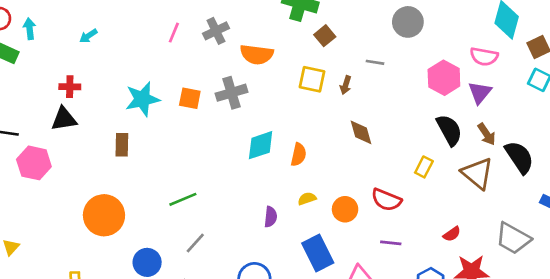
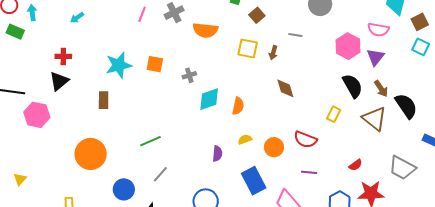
gray cross: (232, 93) -> (189, 75), moved, size x0.6
black triangle: (64, 119) -> (59, 81), turned -30

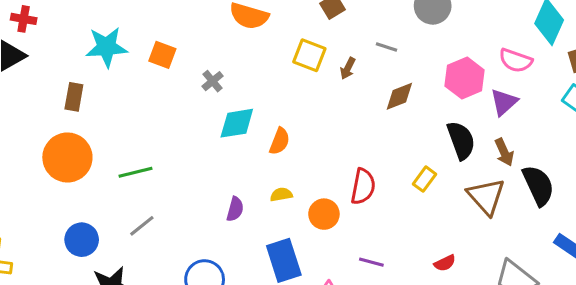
gray cross: (189, 75) -> (213, 81), turned -32
brown diamond: (285, 88) -> (399, 96), moved, turned 75
red semicircle: (305, 140) -> (363, 187), moved, turned -110
orange circle: (91, 154) -> (67, 158), moved

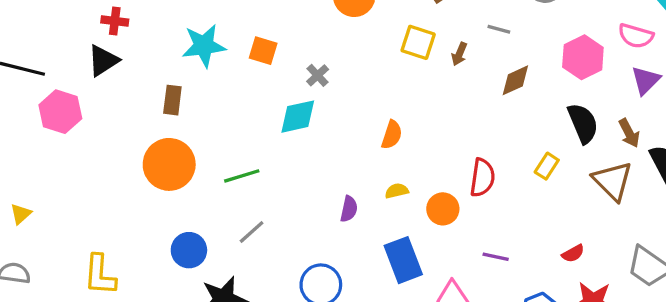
purple triangle: (504, 102) -> (646, 80), moved
cyan diamond: (237, 123) -> (298, 117), moved

